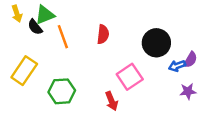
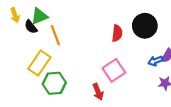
red semicircle: (103, 34) -> (117, 33), moved
black circle: (156, 43) -> (145, 26), moved
yellow rectangle: (24, 71) -> (39, 63), moved

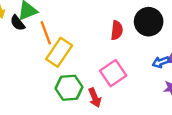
yellow rectangle: (39, 63) -> (59, 52), moved
green hexagon: (54, 83) -> (69, 88), moved

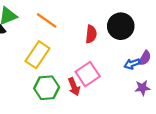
orange line: (46, 33) -> (47, 20), moved, turned -35
red arrow: (95, 98) -> (74, 87), moved

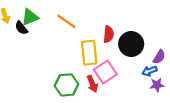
black circle: (121, 26) -> (131, 44), moved
yellow rectangle: (37, 55) -> (89, 53), moved, turned -40
blue arrow: (132, 64) -> (149, 71), moved

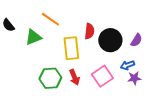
green triangle: (30, 17) -> (33, 37), moved
purple semicircle: (159, 57) -> (136, 40), moved
pink square: (105, 72) -> (102, 76), moved

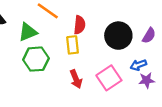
red semicircle: (89, 31) -> (80, 25), moved
yellow rectangle: (71, 48) -> (72, 45), size x0.7
green hexagon: (50, 78) -> (36, 59), moved

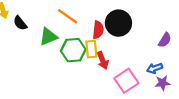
black circle: (118, 36) -> (118, 23), moved
green hexagon: (36, 59) -> (73, 50), moved
red arrow: (76, 79) -> (103, 60), moved

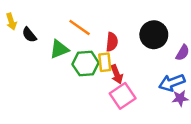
black circle: (118, 23) -> (154, 35), moved
blue arrow: (155, 68) -> (172, 83), size x1.5
pink square: (126, 81) -> (123, 96), moved

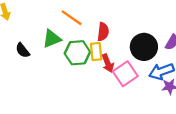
black semicircle: (29, 35) -> (23, 50), moved
black circle: (154, 35) -> (144, 47), moved
pink square: (123, 96) -> (125, 74), moved

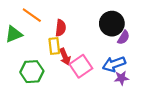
black circle: (144, 47) -> (112, 24), moved
green hexagon: (77, 53) -> (32, 72), moved

